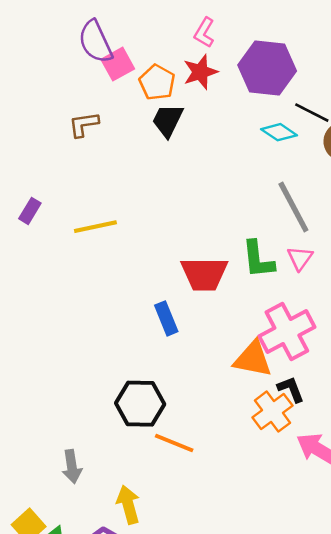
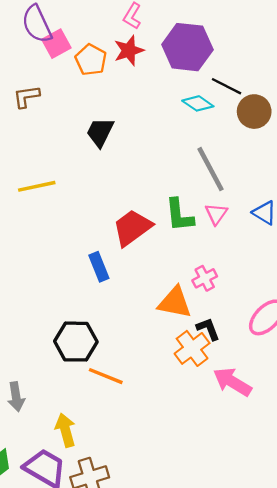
black trapezoid: (168, 120) -> (100, 132), moved
red trapezoid: (204, 274) -> (132, 228), turned 144
pink cross: (287, 332) -> (205, 278), size x0.5

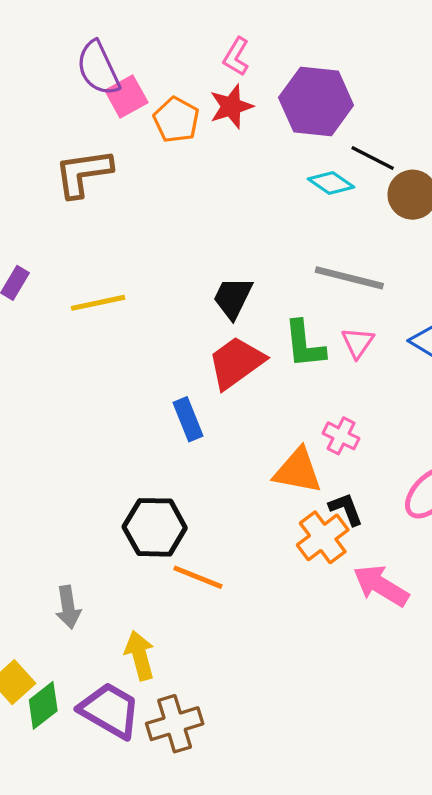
brown L-shape: (26, 97) -> (83, 173), size x1.5
black trapezoid: (100, 132) -> (233, 298), moved
gray line: (210, 169) -> (349, 278), turned -48
pink cross: (205, 278) -> (341, 436), turned -35

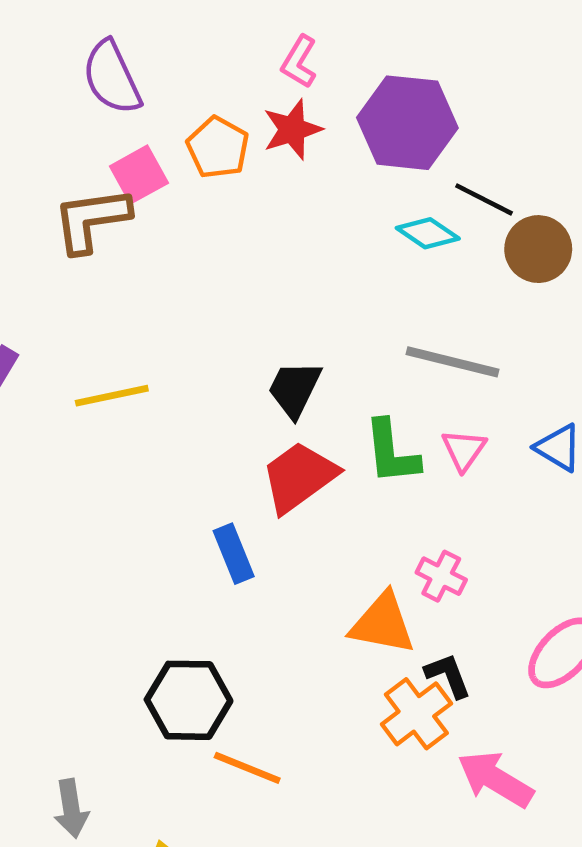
pink square: (126, 96) -> (139, 175), moved

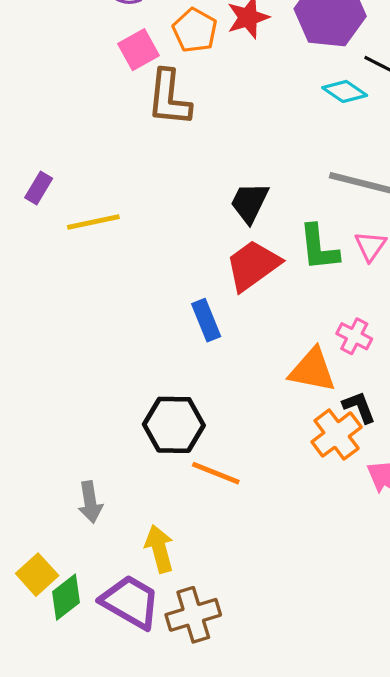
brown L-shape: (92, 220) -> (169, 98), moved, turned -76
yellow line: (112, 396) -> (93, 222), moved

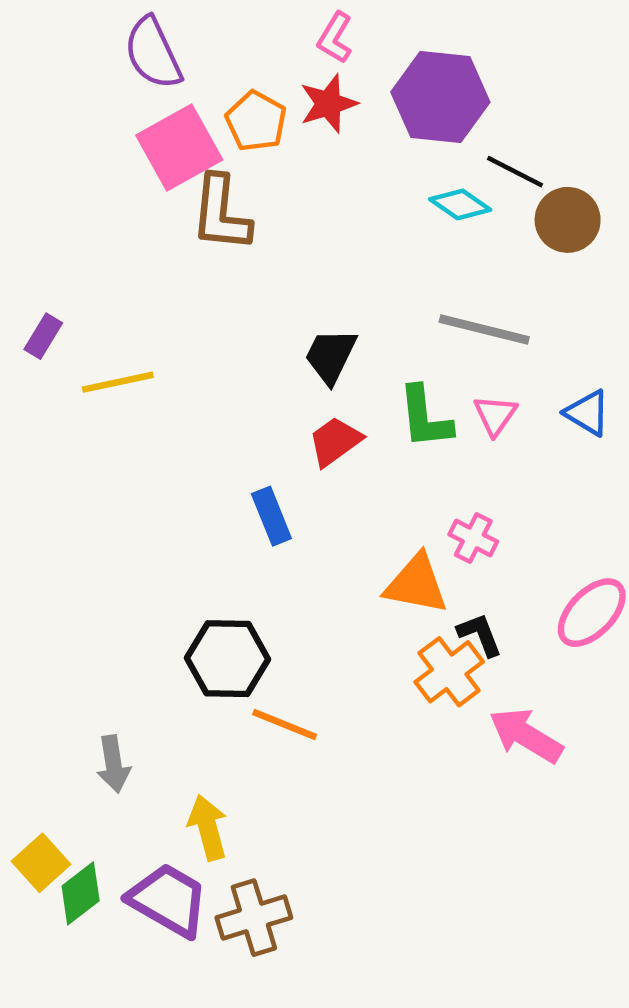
pink square: (138, 50) -> (179, 147), size x1.5
red trapezoid: (253, 265) -> (335, 441), size x0.7

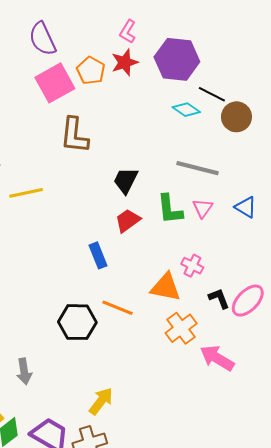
brown L-shape: (221, 213) -> (74, 135), moved
black L-shape: (480, 635) -> (219, 298), moved
orange line: (285, 724) -> (117, 308), moved
yellow arrow: (208, 828) -> (101, 401), moved, turned 52

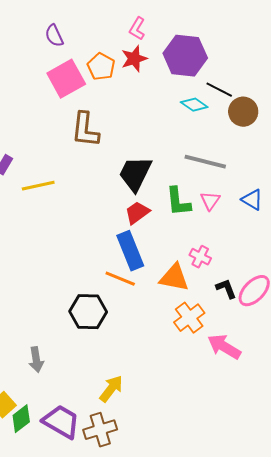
purple semicircle: (43, 39) -> (54, 36), size x0.7
black trapezoid: (126, 180) -> (135, 174), size x1.4
blue rectangle: (98, 255) -> (130, 251), moved, size x1.5
orange line: (117, 308) -> (120, 279), moved

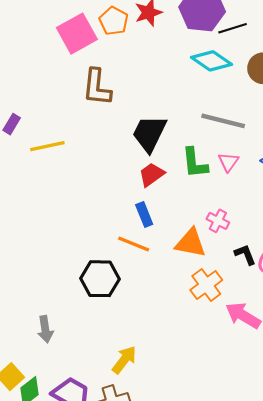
black line: (219, 90) -> (233, 28), moved, turned -44
cyan diamond: (194, 105) -> (212, 61), size x1.4
blue rectangle: (130, 251) -> (144, 215), size x0.6

